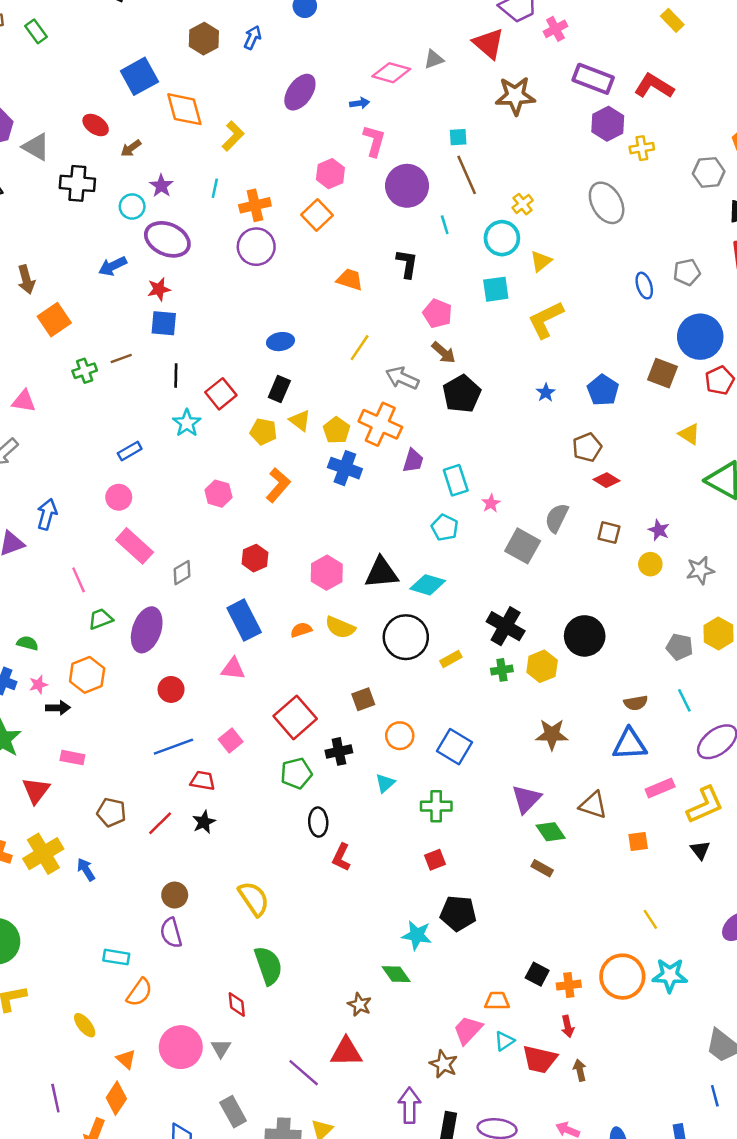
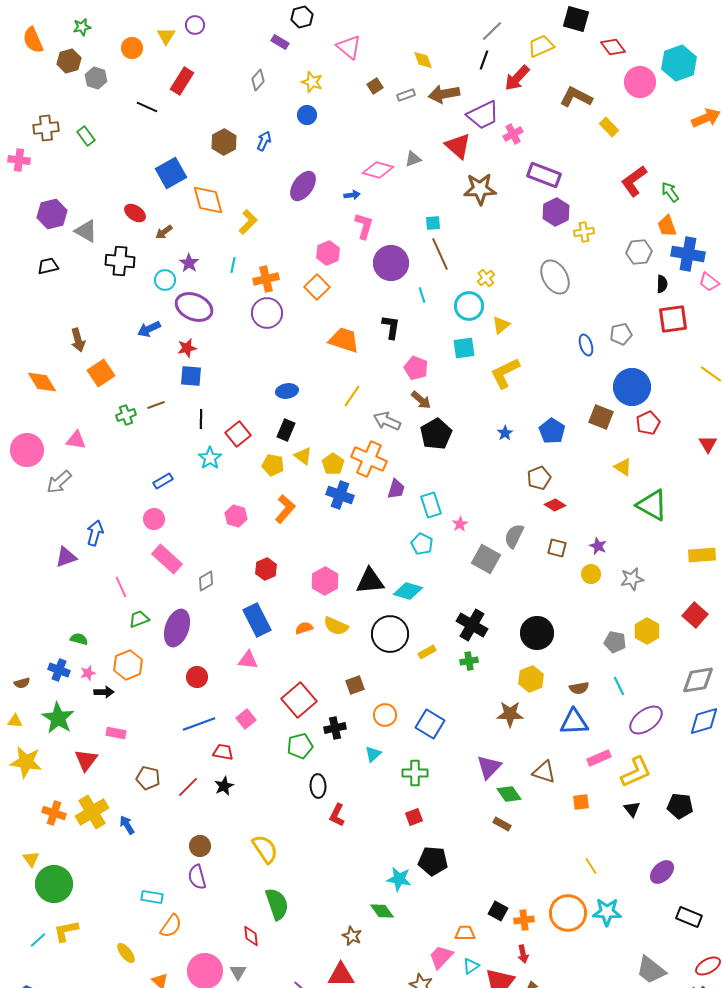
red L-shape: (654, 86) -> (634, 181), moved, turned -68
orange trapezoid: (350, 279) -> (344, 340), size x1.4
yellow hexagon: (542, 666) -> (531, 679), moved

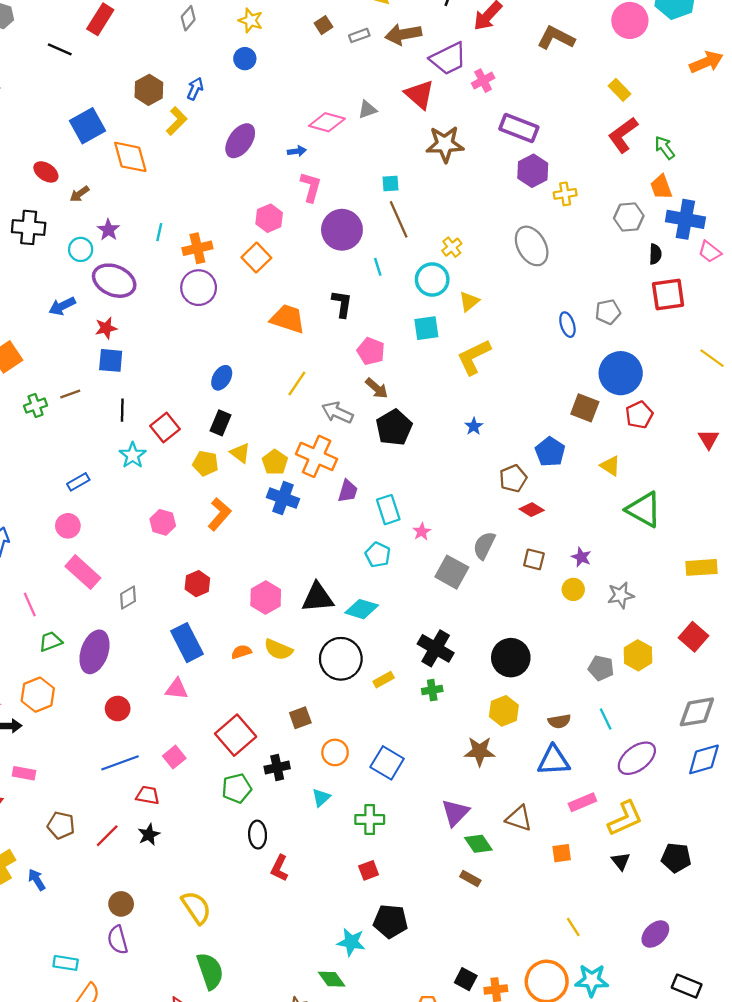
yellow rectangle: (609, 127) -> (619, 90), moved
yellow L-shape: (248, 222) -> (177, 121), moved
blue ellipse: (287, 391) -> (222, 378), turned -50
blue pentagon: (552, 431) -> (550, 452), moved

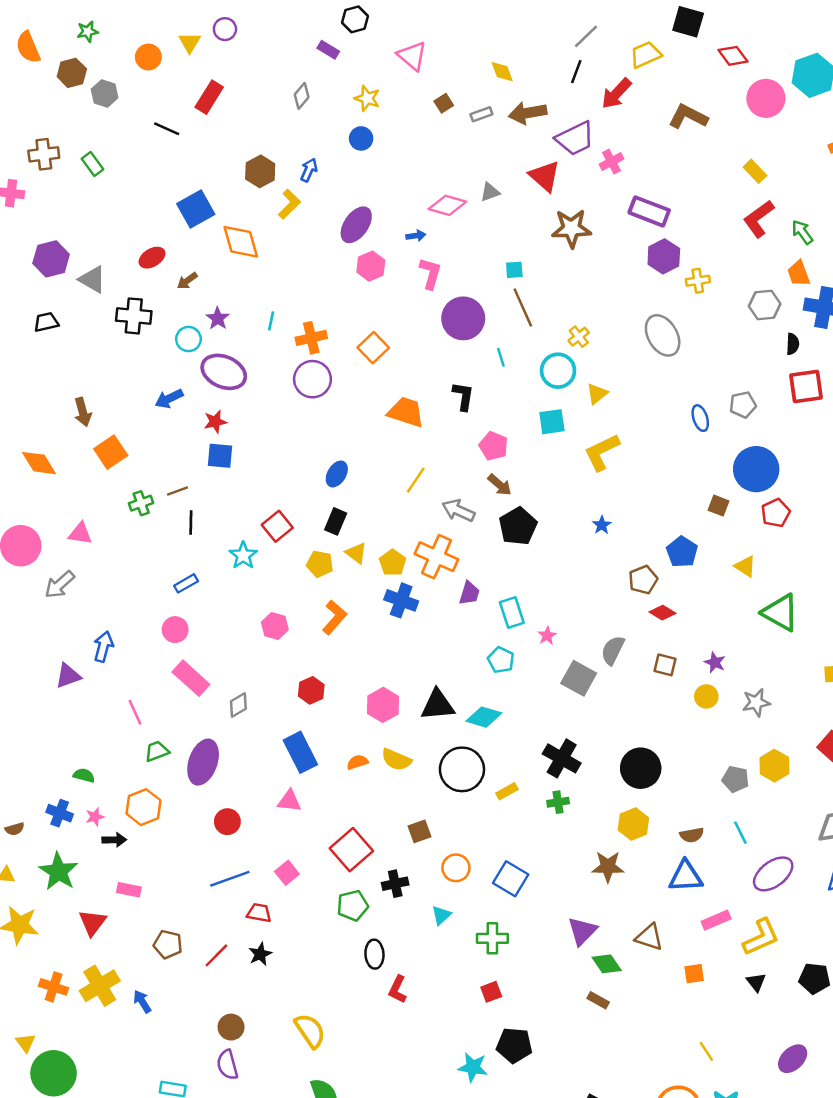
red ellipse: (46, 172) -> (152, 258), turned -65
pink hexagon: (269, 218) -> (371, 266), moved
brown square: (585, 408) -> (718, 506), size x0.7
black line: (122, 410) -> (191, 523), moved

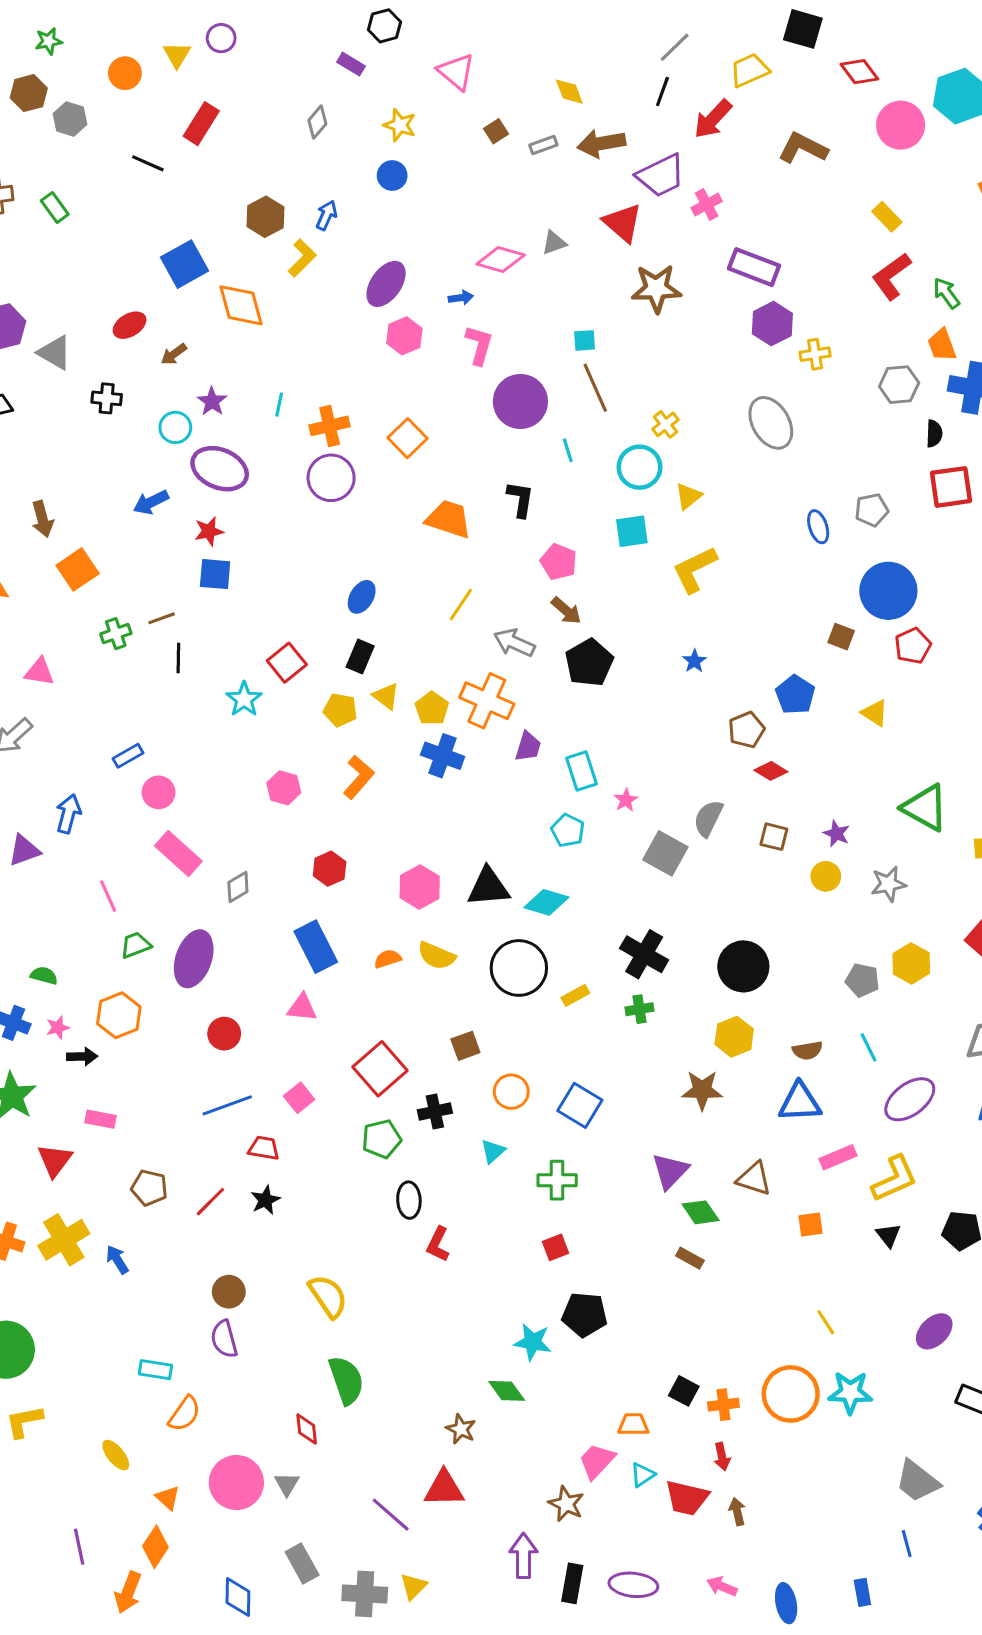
black cross: (134, 316) -> (107, 398), size x0.7
blue rectangle: (186, 583) -> (128, 756), moved
green triangle: (780, 613) -> (925, 808), moved

